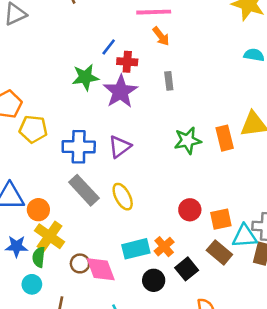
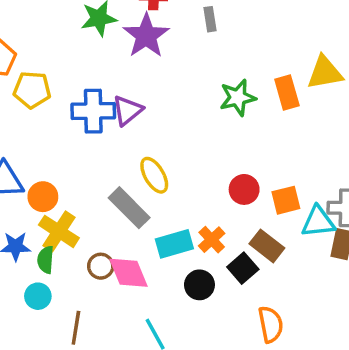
purple triangle: (120, 147) -> (127, 110), moved
gray rectangle: (84, 190) -> (129, 208), moved
brown rectangle: (219, 252) -> (267, 246), moved

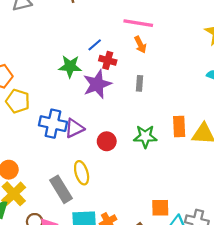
orange rectangle: (287, 92) -> (179, 126), moved
red circle: (244, 189) -> (107, 141), moved

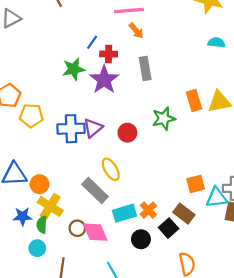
gray rectangle: (140, 83) -> (145, 68), size x1.5

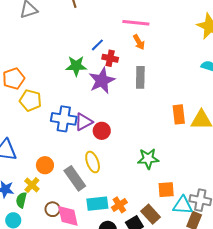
green star: (164, 119) -> (148, 159), moved
red circle: (127, 133) -> (102, 131), moved
orange circle: (39, 184) -> (45, 165), moved
yellow cross: (50, 206) -> (32, 185), size x0.7

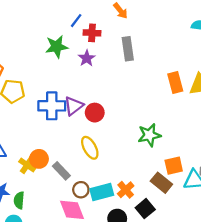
purple star: (102, 81) -> (87, 58), size x0.6
gray rectangle: (75, 178) -> (61, 171), moved, size x0.7
yellow cross: (32, 185) -> (27, 165), moved
brown circle: (53, 209) -> (81, 190), moved
brown rectangle: (151, 214) -> (161, 183), moved

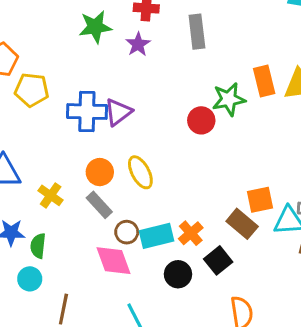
red circle: (95, 113) -> (201, 120), moved
green star: (149, 135) -> (229, 99), moved
orange circle: (39, 159) -> (100, 172), moved

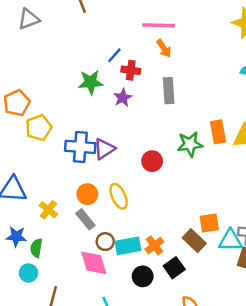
yellow pentagon: (32, 90) -> (39, 128), turned -30
red circle: (201, 120) -> (152, 161), moved

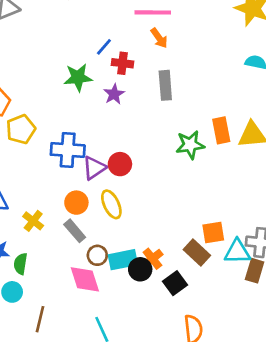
purple triangle: (104, 149) -> (94, 168), moved
red circle: (152, 161) -> (120, 164), moved
black circle: (143, 276) -> (140, 269), moved

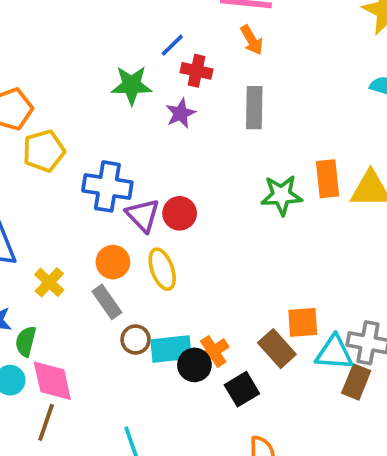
purple triangle: (94, 168) -> (143, 215), turned -45
pink diamond: (85, 279) -> (52, 381), moved

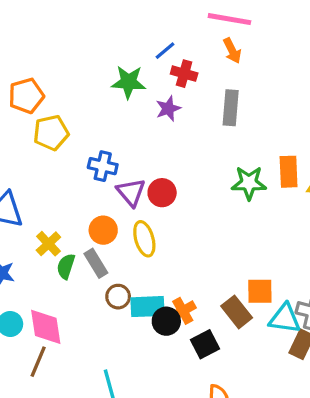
blue cross: (107, 186) -> (103, 166), size x0.7
green semicircle: (26, 341) -> (66, 266), moved

